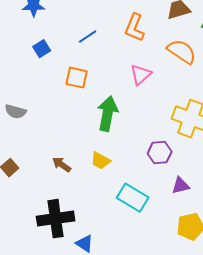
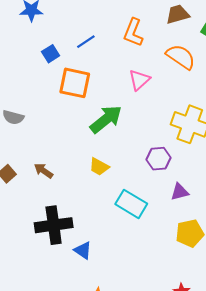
blue square: (42, 49) -> (51, 54), moved
orange square: (77, 78) -> (75, 83), size x1.4
green arrow: (108, 114) -> (106, 119), turned 40
brown arrow: (62, 165) -> (43, 171), moved

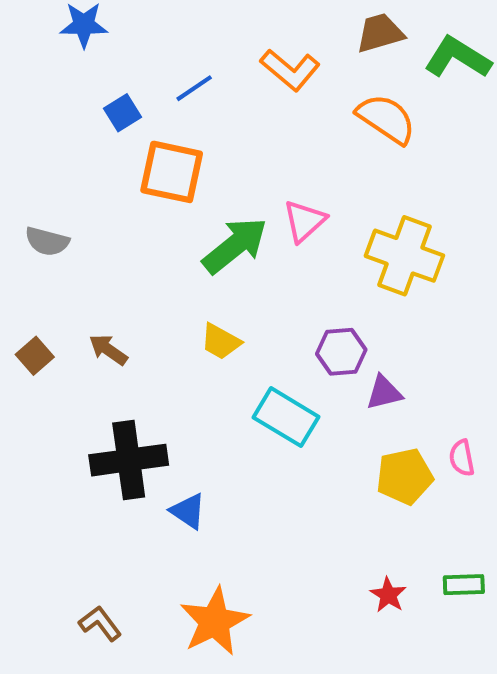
orange L-shape: (133, 33) -> (290, 70), turned -72
pink triangle: (139, 80) -> (304, 221), moved
purple hexagon: (158, 159) -> (341, 352), moved

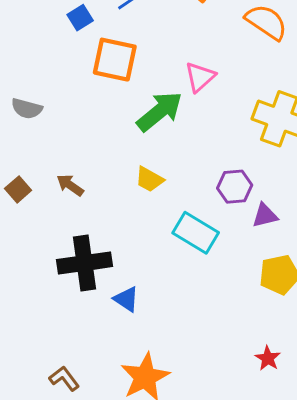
pink triangle: (304, 221) -> (200, 77), moved

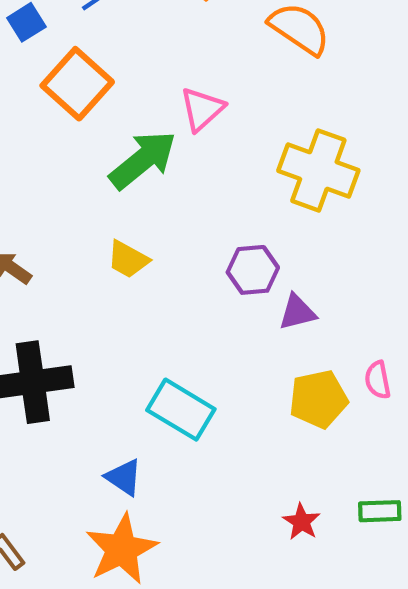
orange square: (115, 60) -> (77, 84), turned 30
cyan rectangle: (196, 233) -> (181, 410), moved
blue triangle: (126, 299) -> (124, 477), moved

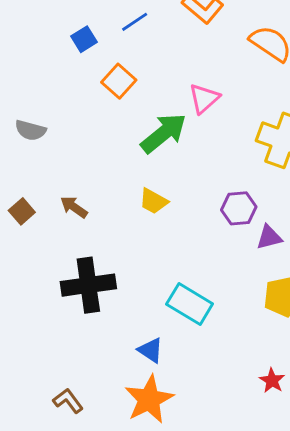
orange square: (77, 84) -> (119, 81), size x0.7

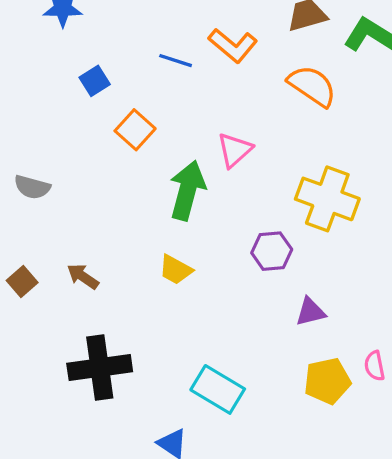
blue line: (135, 22) -> (176, 61), moved, turned 52
green arrow: (164, 133) -> (187, 190), turned -36
purple hexagon: (239, 208) -> (272, 251), moved

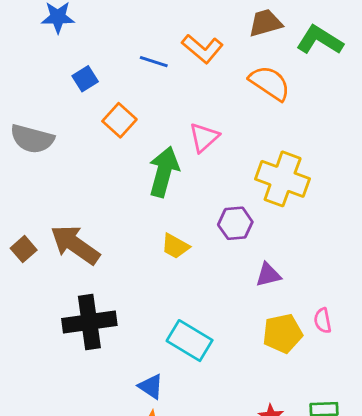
gray semicircle: (32, 187) -> (32, 139), moved, size x1.4
yellow trapezoid: (176, 270) -> (175, 246), moved
brown arrow: (83, 276) -> (75, 245), size x1.8

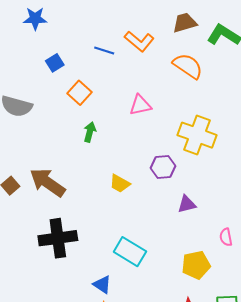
pink triangle: (204, 137) -> (140, 105), turned 30
green arrow: (164, 172) -> (90, 132), moved, size x0.6
yellow pentagon: (283, 333) -> (196, 265), moved

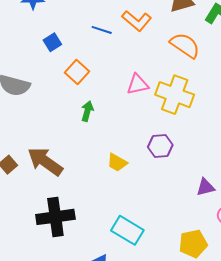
yellow cross: (197, 135) -> (175, 95), moved
purple triangle: (187, 204) -> (205, 187), moved

